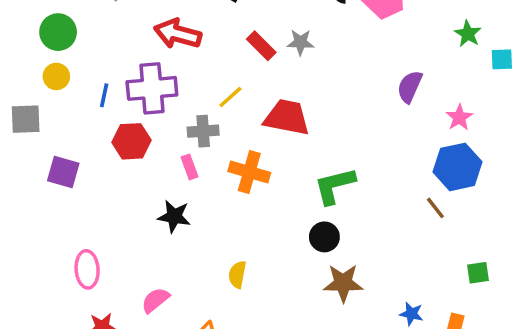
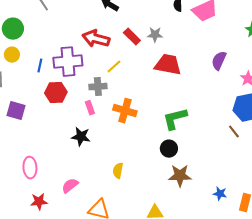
red arrow: (178, 34) -> (96, 39), moved
red trapezoid: (287, 117) -> (168, 65), moved

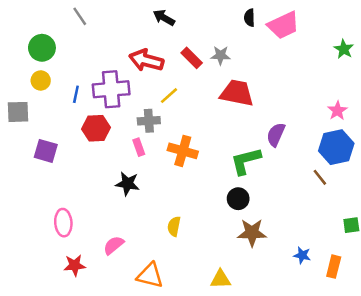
purple semicircle: (219, 61) -> (276, 135), moved

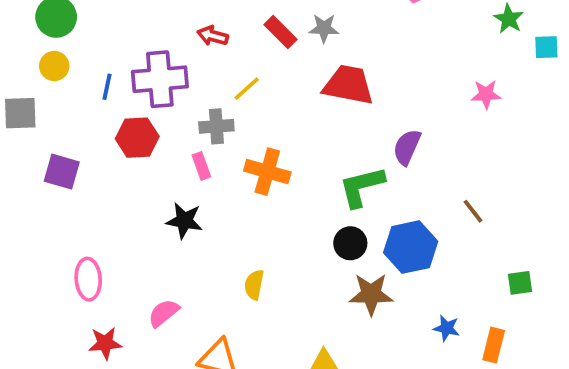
red arrow: (146, 60) -> (213, 36), size x0.6
pink star: (337, 111) -> (486, 94), moved, turned 30
blue hexagon: (336, 147) -> (411, 247), moved

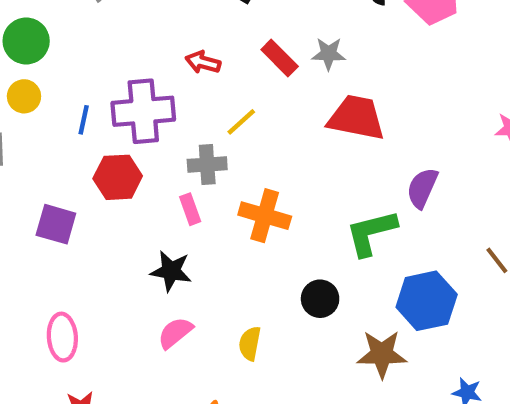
purple square: (62, 172) -> (56, 224), moved
black circle: (350, 243) -> (320, 299), moved
pink semicircle: (164, 313) -> (175, 333), moved

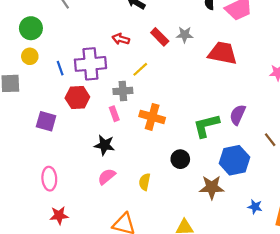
red trapezoid: (356, 118) -> (222, 53), moved
blue line: (84, 120) -> (60, 68), turned -32
purple semicircle: (422, 188) -> (238, 115), moved

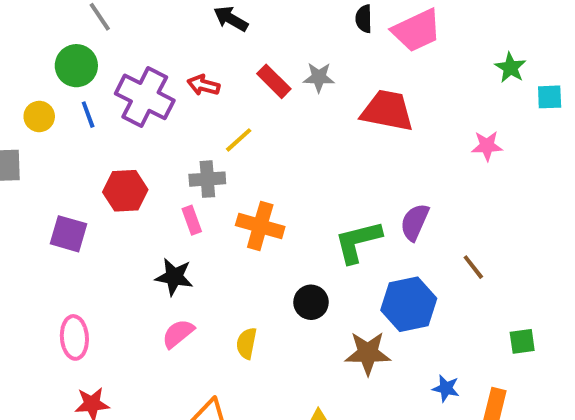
green circle: (31, 28) -> (76, 66), moved
purple cross: (90, 64) -> (145, 97), moved, turned 32
blue line: (60, 68) -> (88, 115), moved

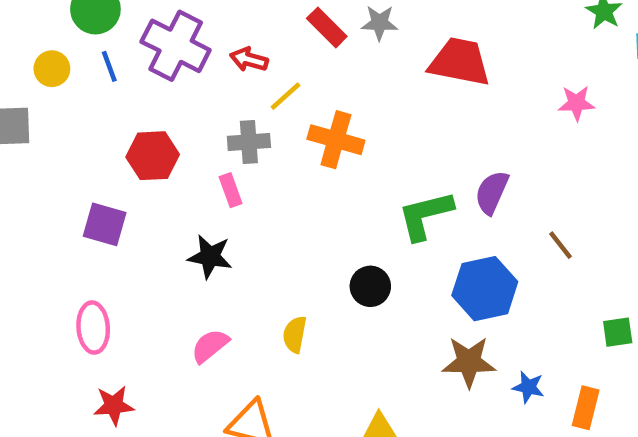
red arrow: (203, 85) -> (249, 60), moved
orange cross: (260, 226) -> (336, 140), moved
purple square: (69, 234) -> (105, 224), moved
pink semicircle: (178, 334) -> (210, 346), moved
brown star: (368, 353) -> (469, 362), moved

